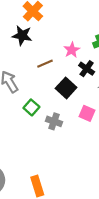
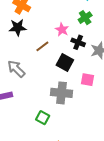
green square: (31, 107) -> (43, 118), moved
gray cross: (54, 121) -> (62, 93), size x1.5

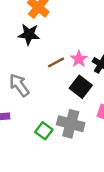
pink star: (62, 30) -> (79, 59), moved
green square: (43, 118) -> (44, 131), moved

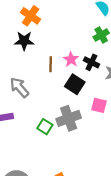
brown line: (56, 62) -> (51, 64), turned -56
gray cross: (71, 124) -> (69, 118), turned -30

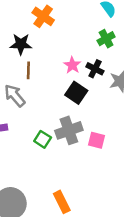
orange cross: (31, 16) -> (43, 16), moved
brown line: (51, 64) -> (28, 70), moved
pink square: (99, 105) -> (97, 140), moved

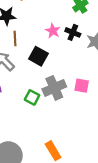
black square: (76, 93) -> (38, 56), moved
pink square: (97, 140) -> (82, 86), moved

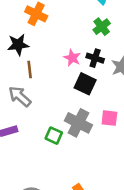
black square: (38, 56) -> (85, 84), moved
gray cross: (54, 88) -> (78, 123), turned -35

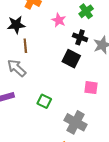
pink star: (72, 58) -> (59, 20), moved
gray cross: (78, 123) -> (76, 122), moved

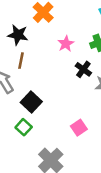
black square: (71, 59) -> (31, 102), moved
pink square: (91, 88) -> (79, 128), turned 32

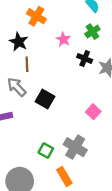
black star: (18, 35) -> (19, 42), turned 30
green square: (24, 127) -> (46, 151), moved

